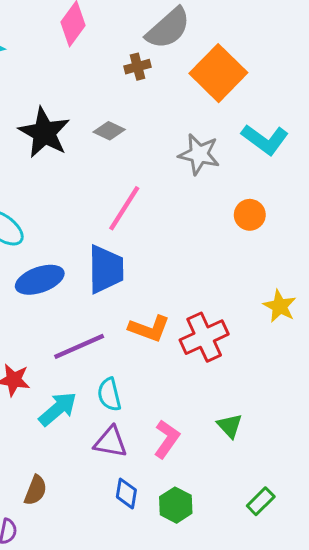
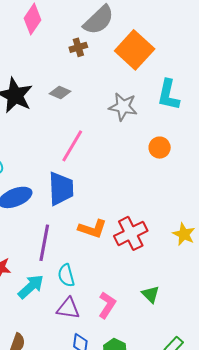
cyan L-shape: (265, 139) -> (168, 95), turned 68
yellow star: (280, 306) -> (184, 234), moved
purple line: (79, 346) -> (44, 243), turned -54

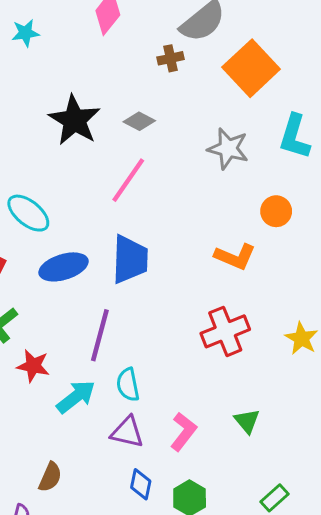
pink line: (72, 146) -> (128, 180), moved
orange L-shape: (92, 229) -> (235, 257), moved

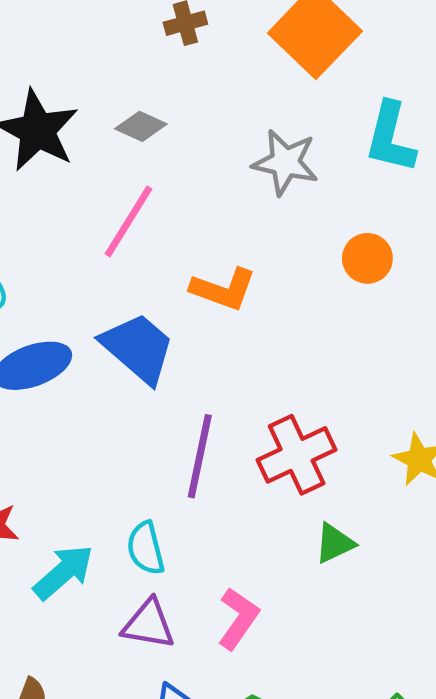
orange L-shape: (235, 257) -> (223, 289), moved
blue trapezoid: (130, 259) -> (138, 348), turned -48
purple line: (100, 335) -> (200, 456), moved
green triangle: (247, 421) -> (335, 543), moved, turned 48

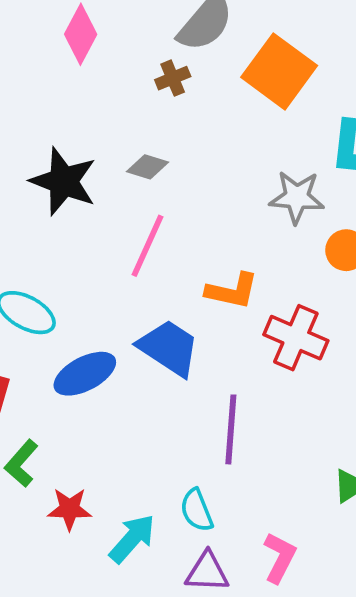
gray star: (285, 162) -> (297, 197), moved
red cross: (297, 455) -> (296, 338), moved, turned -34

